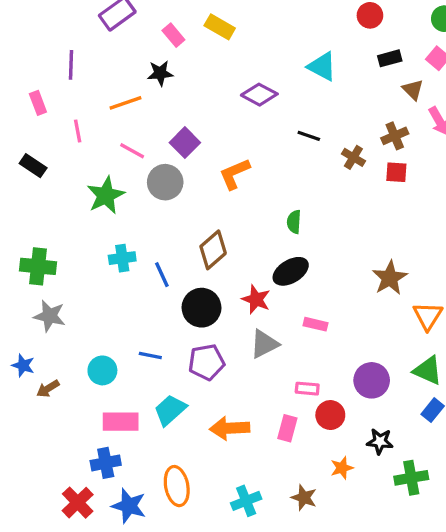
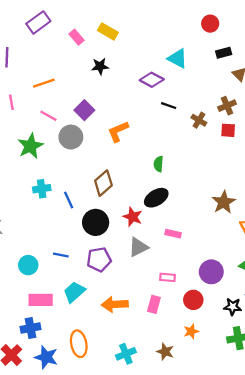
black star: (160, 73) -> (100, 66), moved
purple diamond: (259, 95) -> (152, 80), moved
red circle: (330, 415) -> (193, 300), moved
black star: (380, 441) -> (233, 307), moved

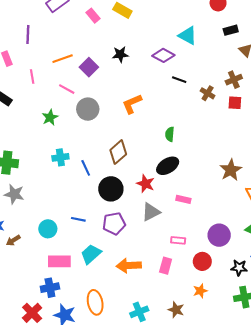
black star: (100, 66) -> (120, 54), moved
purple square: (84, 110) -> (89, 67), moved
green star: (30, 146) -> (50, 117), size x0.7

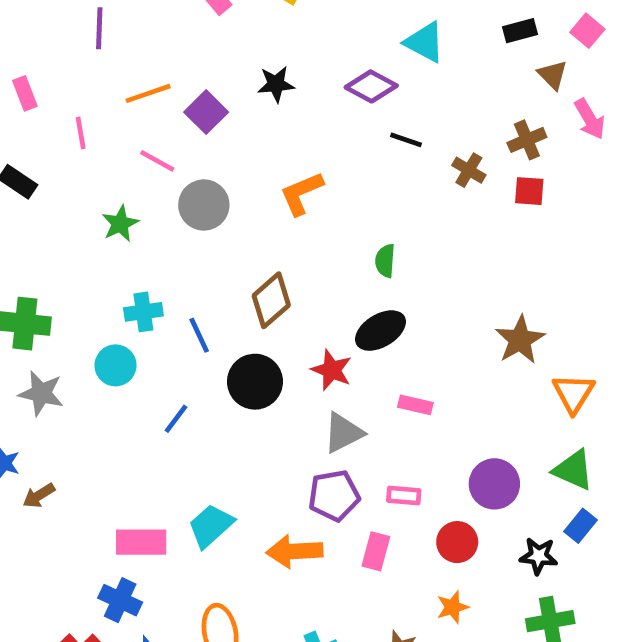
purple line: (28, 34) -> (99, 28), moved
blue line: (78, 219) -> (176, 419), moved, turned -64
purple pentagon: (114, 224) -> (334, 496), moved
cyan circle: (48, 229) -> (115, 365), moved
blue cross: (50, 288) -> (120, 600), turned 36

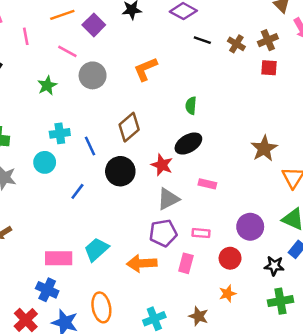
brown cross: (469, 170) -> (236, 44), moved

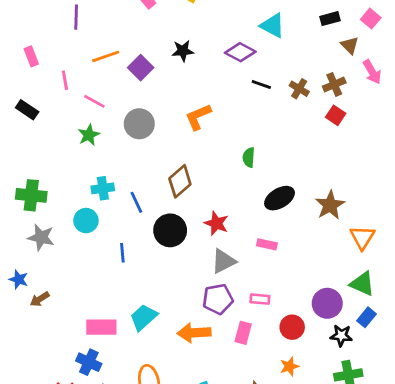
pink line: (67, 51) -> (94, 101), moved
red square: (269, 68) -> (336, 115), turned 30
black ellipse: (188, 143) -> (280, 198), moved
blue line: (77, 191) -> (122, 253), turned -42
purple circle: (250, 227) -> (327, 303), moved

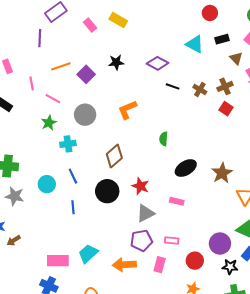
cyan triangle: (273, 26) -> (195, 44), moved
cyan cross: (103, 188) -> (68, 144), moved
blue line: (136, 202) -> (73, 176), moved

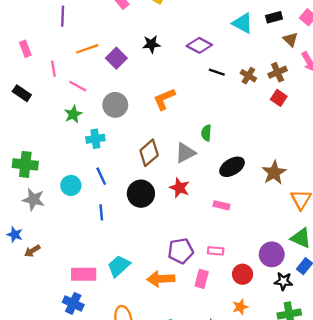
gray triangle: (145, 213) -> (185, 153), moved

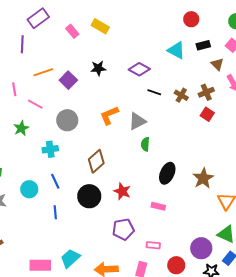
green star: (73, 114) -> (21, 128), moved
gray triangle: (185, 153) -> (137, 121), moved
black ellipse: (232, 167) -> (167, 173), turned -35
purple pentagon: (181, 251) -> (123, 229), moved

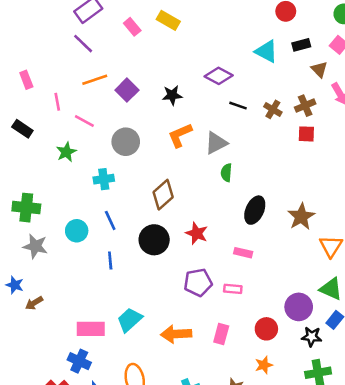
purple line: (22, 44) -> (83, 44), moved, turned -48
black star: (98, 68) -> (172, 95), moved
red square: (207, 114) -> (306, 134), turned -32
pink rectangle: (153, 245) -> (233, 289), moved

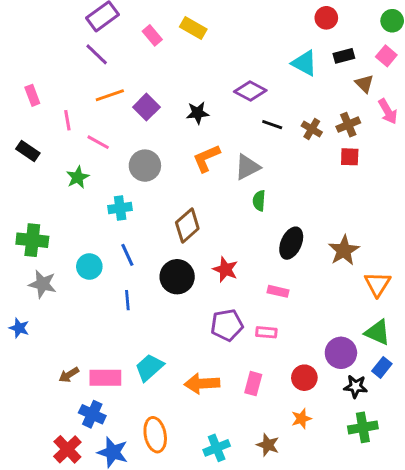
brown arrow: (34, 303) -> (69, 375), moved

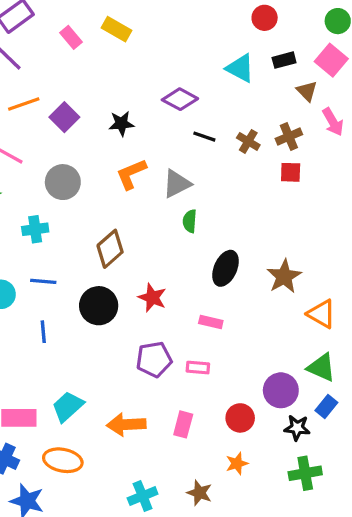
pink square: (386, 56) -> (331, 60), size x1.4
blue line: (127, 255) -> (43, 281), turned -60
orange triangle: (378, 284) -> (321, 314), turned -32
orange ellipse: (155, 435) -> (63, 460), moved, turned -68

